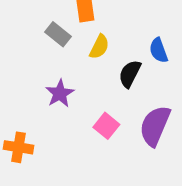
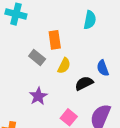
black semicircle: (130, 74) -> (84, 83), turned 36

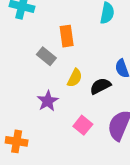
yellow semicircle: (64, 66) -> (75, 78), moved

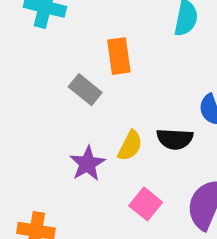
yellow semicircle: (75, 78) -> (130, 146), moved
black semicircle: (100, 86) -> (175, 139), turned -150

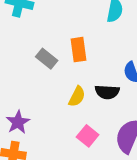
orange rectangle: (119, 56) -> (78, 50), moved
purple star: (87, 164) -> (18, 122), moved

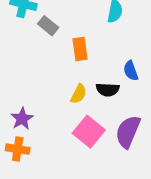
gray rectangle: (47, 59) -> (48, 26), moved
pink square: (88, 136) -> (89, 132), size x1.5

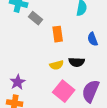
blue semicircle: (131, 71) -> (93, 39), moved
yellow semicircle: (79, 94) -> (57, 65), turned 48

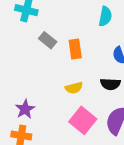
gray rectangle: (36, 18) -> (48, 40), moved
black semicircle: (77, 62) -> (110, 84), moved

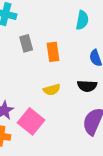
gray rectangle: (48, 40) -> (26, 43), turned 35
pink square: (83, 120) -> (31, 121), moved

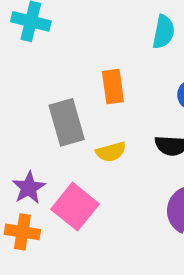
gray rectangle: (26, 43) -> (67, 122), moved, size x1.5

